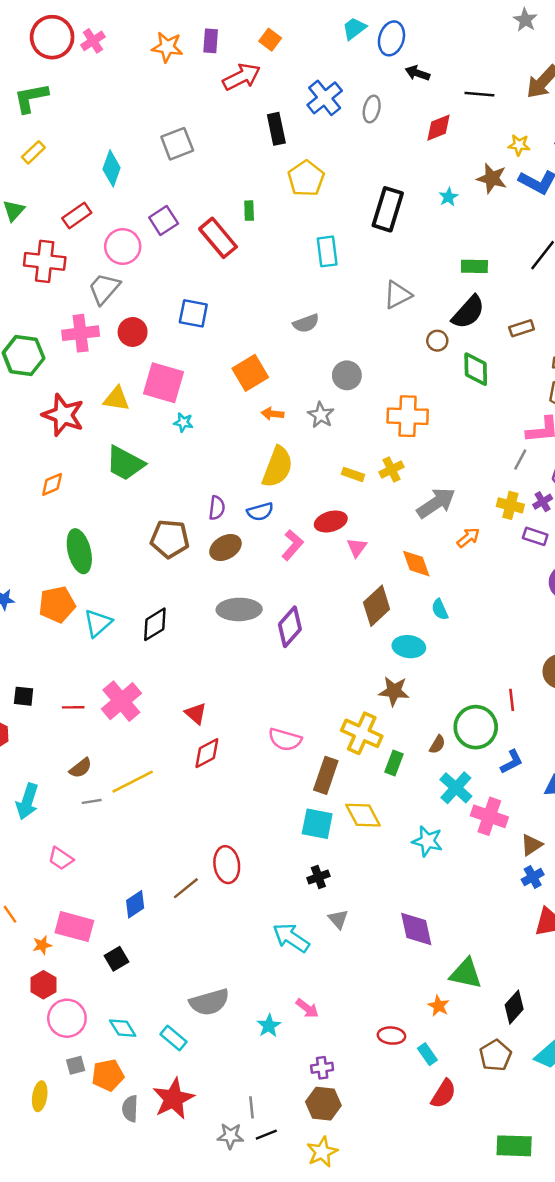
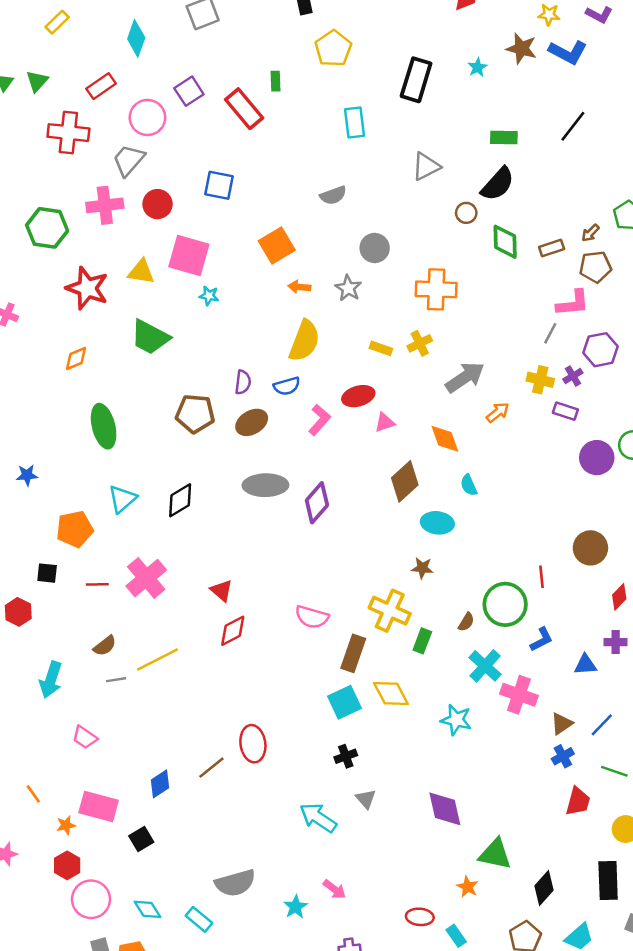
brown rectangle: (522, 328) -> (552, 248), moved
pink triangle: (357, 548) -> (385, 422), turned 35
orange pentagon: (57, 604) -> (75, 529), moved
brown star: (394, 691) -> (422, 568), size x0.7
cyan square: (317, 824) -> (344, 702), turned -36

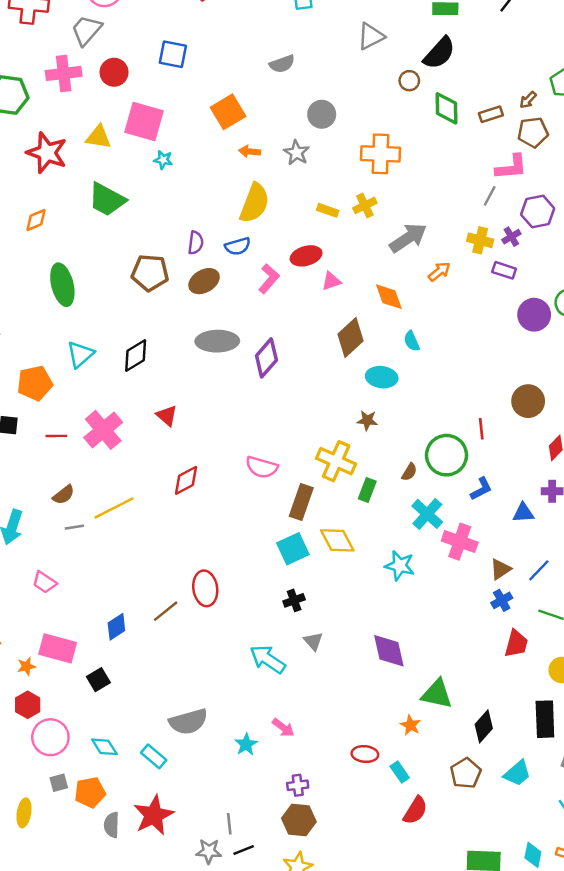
red triangle: (222, 591) -> (167, 416), moved

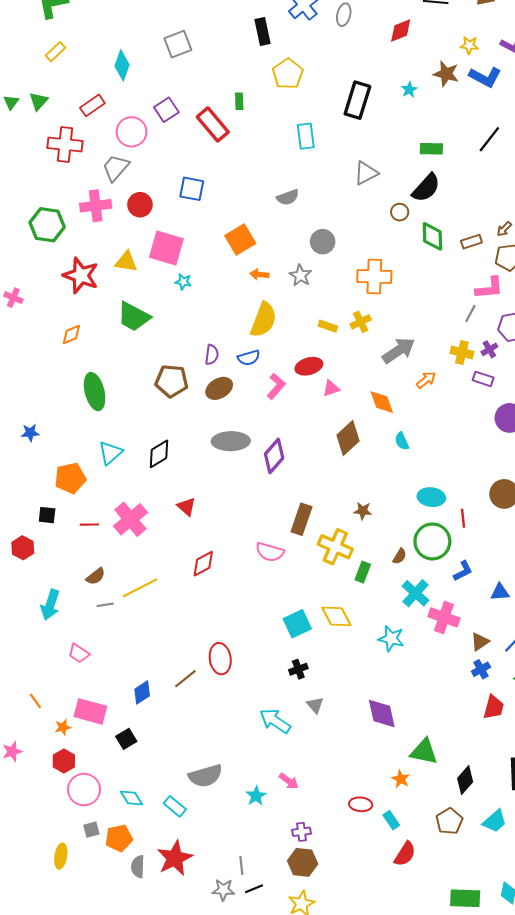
cyan ellipse: (382, 377) -> (431, 497), moved
brown rectangle: (301, 502) -> (301, 519), moved

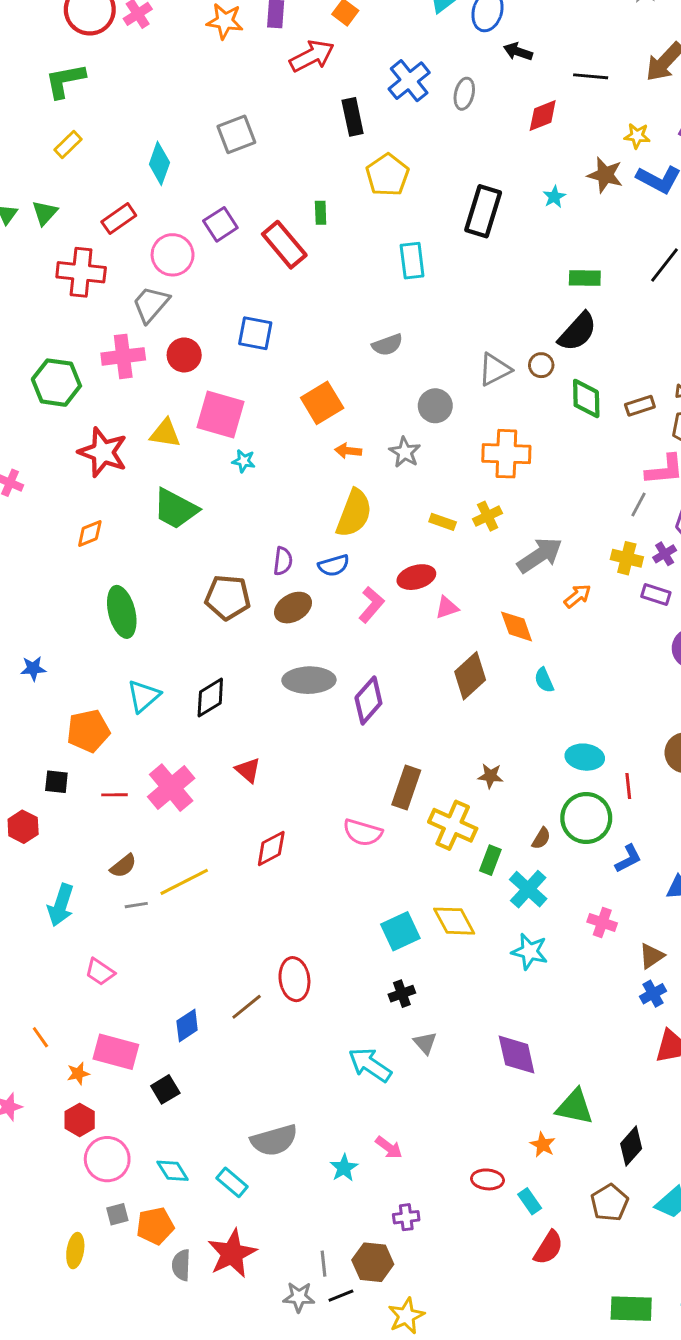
gray triangle: (366, 173) -> (495, 369), moved
cyan cross: (416, 593) -> (528, 889), moved
pink cross: (444, 617) -> (602, 923), size x0.7
brown hexagon: (303, 862) -> (373, 1262), moved

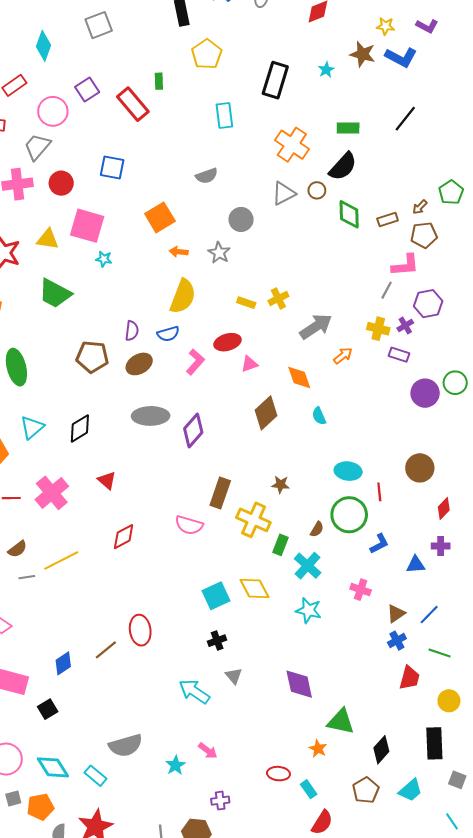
orange cross: (506, 454) -> (292, 145), moved, turned 32
cyan diamond: (173, 1171) -> (53, 767), size x1.4

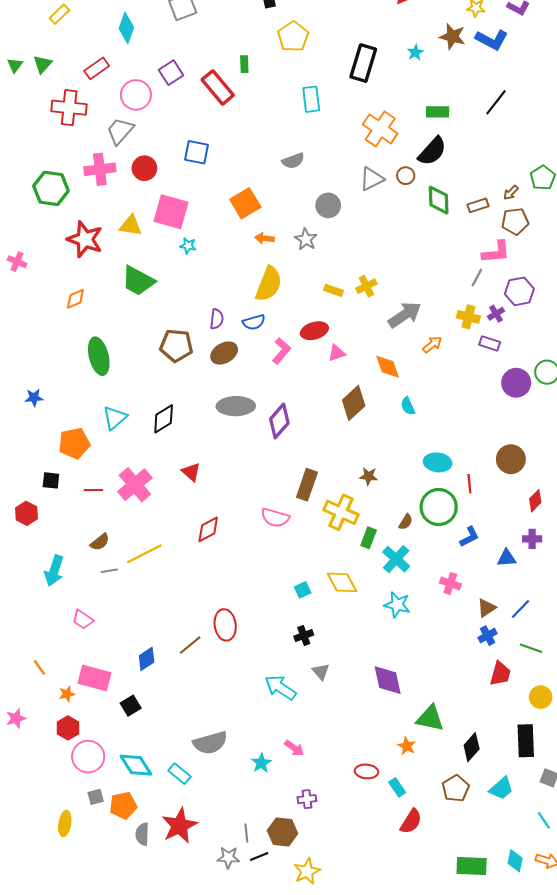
cyan square: (216, 596) -> (303, 590), size x0.6

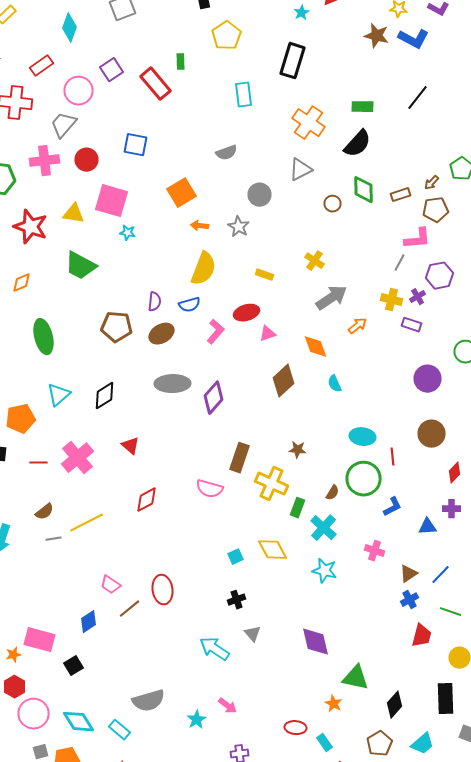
cyan star: (415, 52) -> (302, 13), moved
brown circle: (406, 176) -> (332, 204), moved
yellow cross: (366, 286) -> (314, 261), moved, turned -30
purple circle: (516, 383) -> (428, 379), moved
pink trapezoid: (83, 620) -> (110, 585), moved

